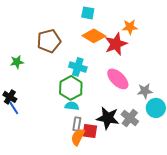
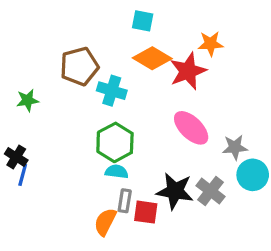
cyan cross: (78, 67) -> (112, 91), moved
blue line: (14, 108) -> (23, 175), turned 48
orange semicircle: (78, 137) -> (105, 222), moved

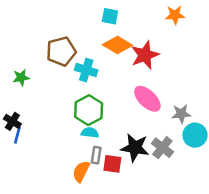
orange star: (211, 44) -> (175, 15), moved

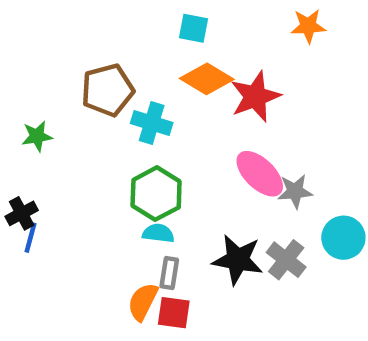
gray star: (181, 114) -> (295, 191), moved
black cross: (12, 121) -> (22, 213), turned 30
red square: (112, 164) -> (174, 313), moved

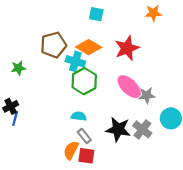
orange diamond: (207, 79) -> (89, 47), moved
green hexagon: (156, 194) -> (84, 81), moved
gray rectangle: (169, 273) -> (84, 136), turned -48

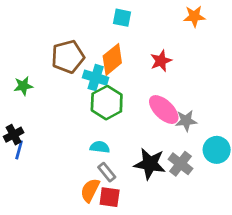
orange diamond: (89, 47) -> (112, 59), turned -70
red star: (127, 48) -> (161, 61), size x0.7

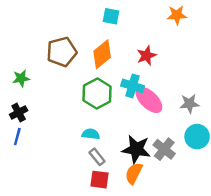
cyan cross: (96, 78) -> (133, 86), moved
gray star: (186, 121) -> (189, 104), moved
black cross: (14, 135) -> (19, 113), moved
orange semicircle: (90, 190) -> (134, 173), moved

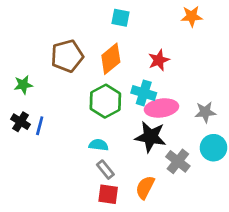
pink ellipse: (149, 100) -> (161, 108), turned -52
black cross: (19, 113) -> (21, 122), turned -30
blue line: (17, 137) -> (40, 126), moved
black star: (136, 149) -> (151, 137), moved

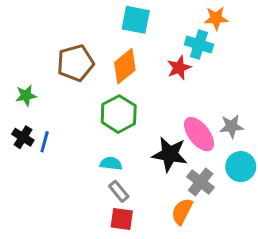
cyan square: (120, 18) -> (136, 20), size x1.4
cyan cross: (144, 93) -> (199, 45), moved
pink ellipse: (161, 108) -> (199, 134), moved, turned 60
orange semicircle: (145, 187) -> (182, 211), moved

